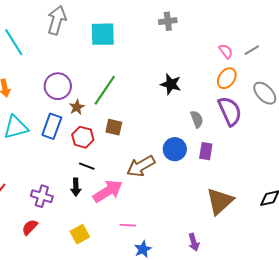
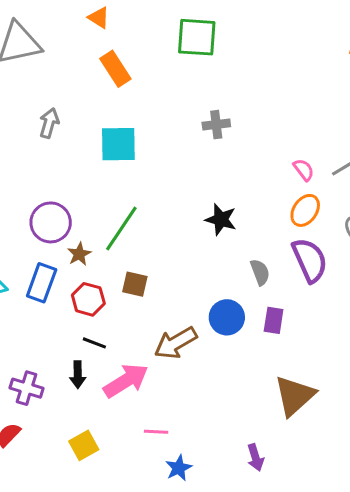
gray arrow: (57, 20) -> (49, 123), size x0.7

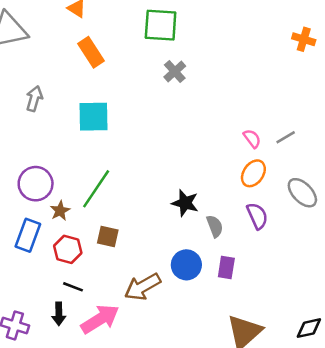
gray cross: (216, 125) -> (175, 72), moved, turned -35
black star: (221, 219) -> (185, 203), moved
purple semicircle: (310, 260) -> (257, 216), size x0.7

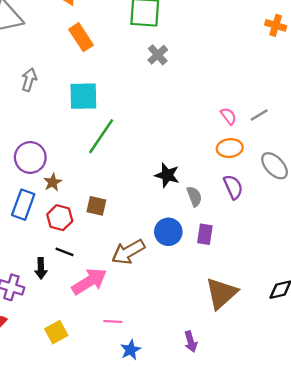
orange ellipse: (253, 173) -> (230, 148), turned 50
green line: (96, 189) -> (101, 136), moved
black arrow: (59, 314) -> (41, 268), moved

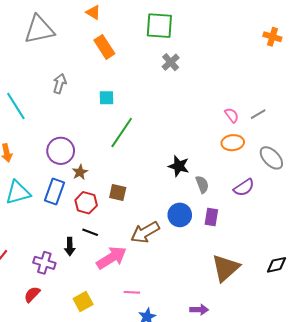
cyan square: (83, 96) -> (106, 98), size x0.6
purple semicircle: (233, 187) -> (244, 187), moved, turned 80
purple arrow: (191, 342) -> (199, 310), turned -72

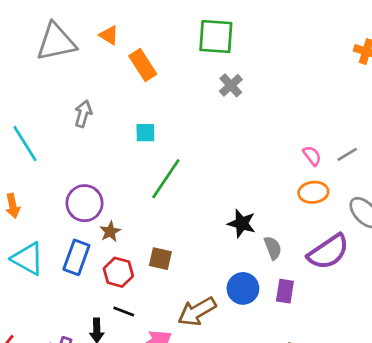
orange triangle: (93, 12) -> (109, 35), moved
purple semicircle: (244, 187) -> (328, 252), size x1.5
cyan triangle: (18, 193) -> (28, 259), turned 44

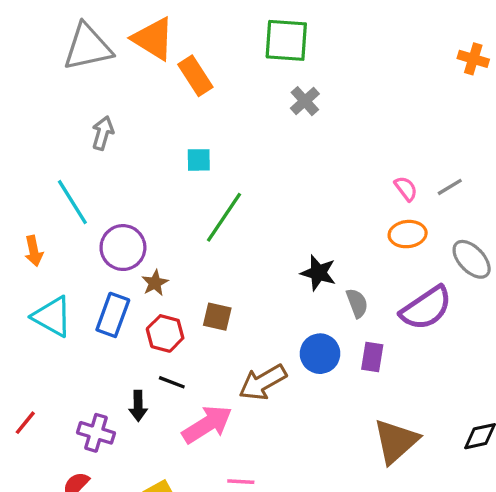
orange triangle: (109, 35) -> (153, 39), size x1.8
gray arrow: (83, 114) -> (103, 133), moved
cyan line: (25, 144) -> (72, 202), moved

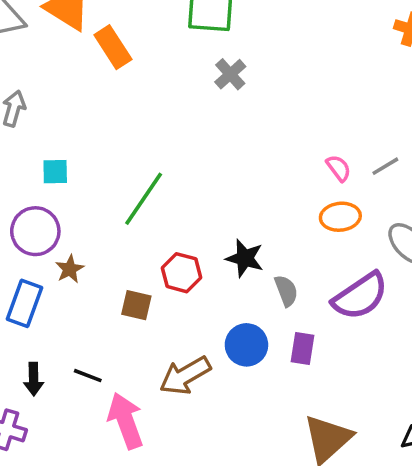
cyan square: (199, 160) -> (55, 172), moved
red hexagon: (165, 333) -> (182, 273), moved
black arrow: (138, 406) -> (34, 379), moved
pink arrow: (207, 424) -> (126, 421), turned -78

